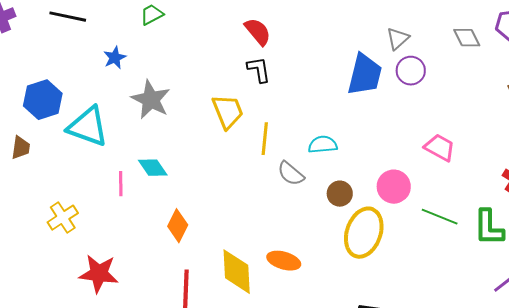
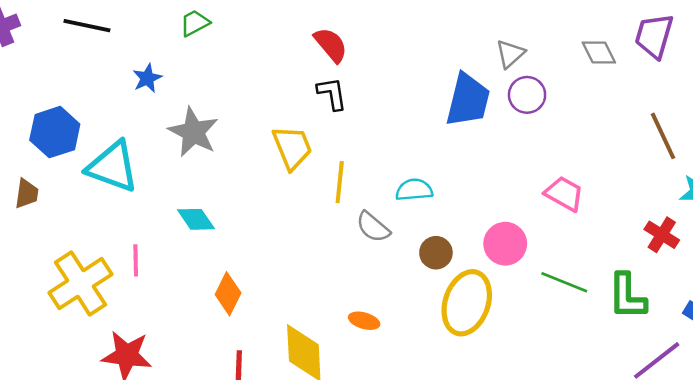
pink line: (121, 184) -> (136, 260), moved
yellow cross: (63, 218) -> (81, 283), size x1.6
orange ellipse: (284, 261) -> (364, 321), moved, size x0.7

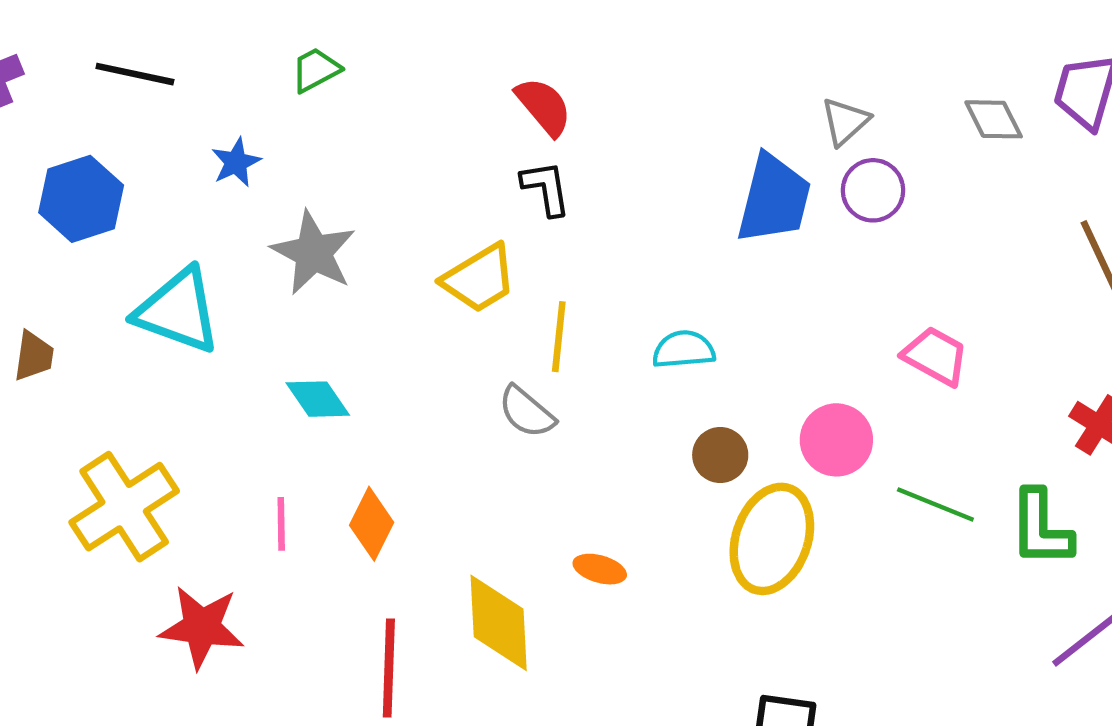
blue hexagon: (55, 132) -> (81, 199), moved
yellow trapezoid: (292, 147) -> (479, 279), turned 81
gray semicircle: (373, 227) -> (527, 412), moved
pink line: (136, 260) -> (281, 524), moved

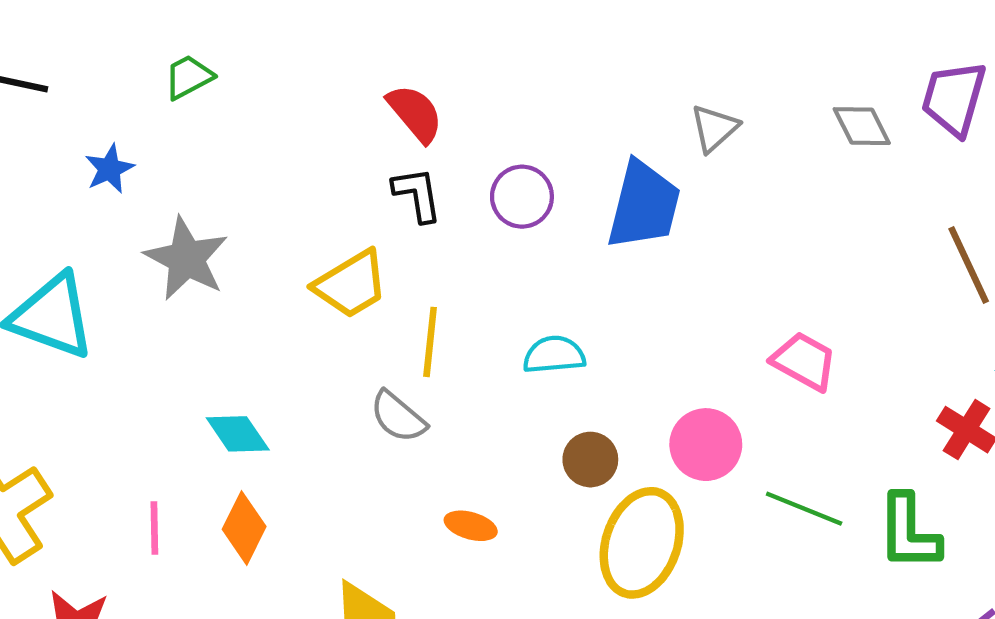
purple circle: (873, 190) -> (522, 197), moved
cyan diamond: (318, 399) -> (238, 434), moved
orange ellipse: (600, 569) -> (471, 526), moved

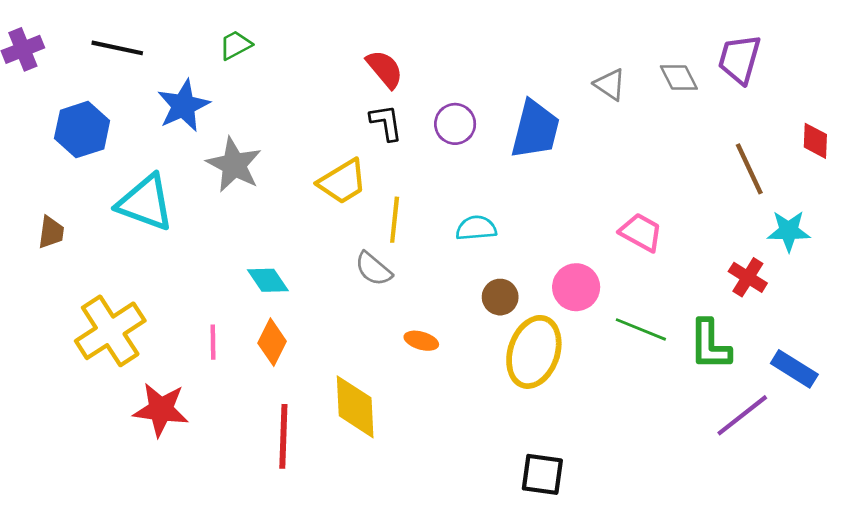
gray triangle: (714, 128) -> (610, 85), moved, turned -44
blue star: (109, 169) -> (183, 106), size x1.6

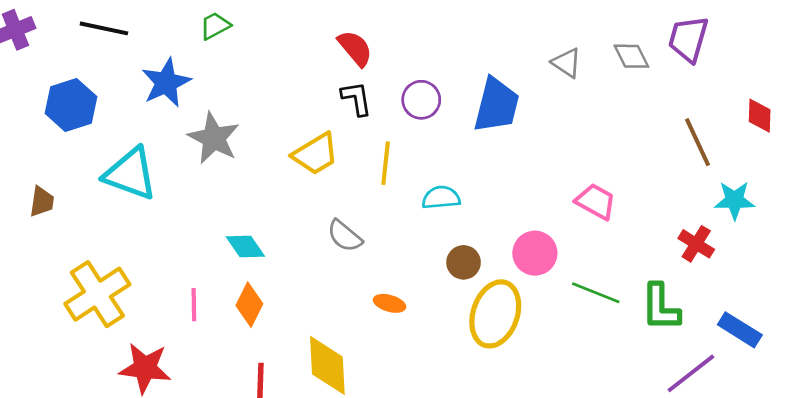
yellow line: (395, 220) -> (386, 163), moved

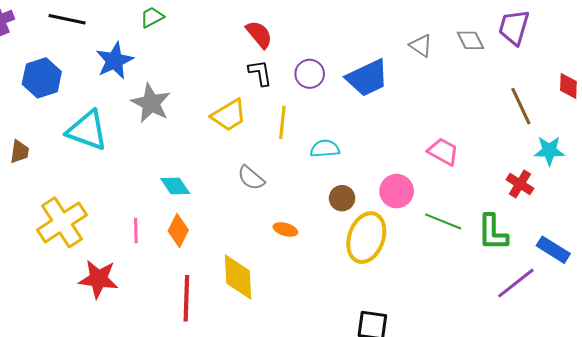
blue trapezoid: (497, 105) -> (367, 78), turned 51

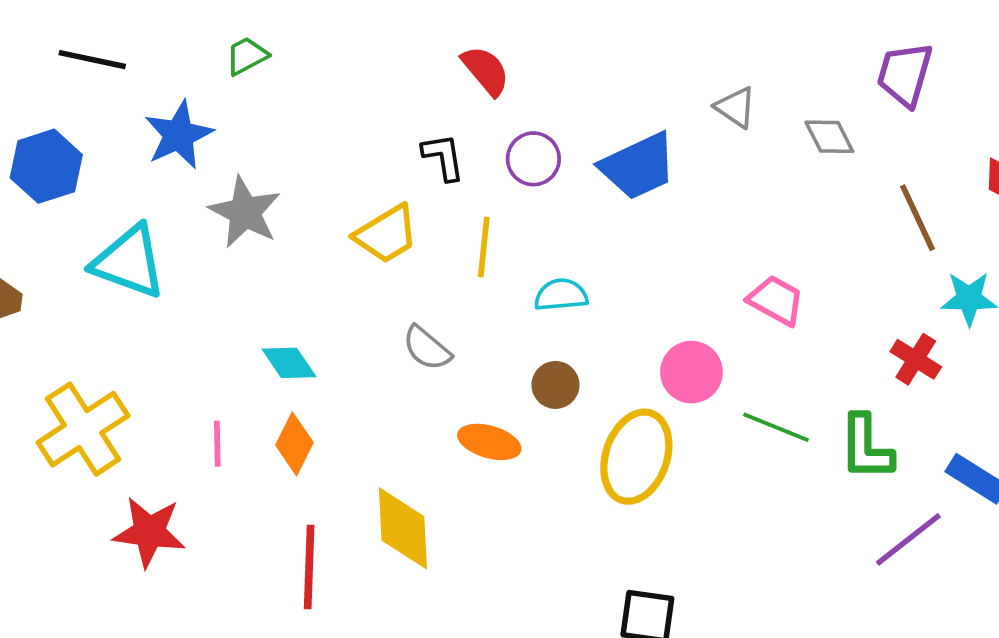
red semicircle: (259, 34) -> (486, 71), moved
gray diamond: (470, 40) -> (829, 137), moved
brown circle: (342, 198) -> (555, 385), moved
orange ellipse: (285, 229) -> (489, 442), size x1.4

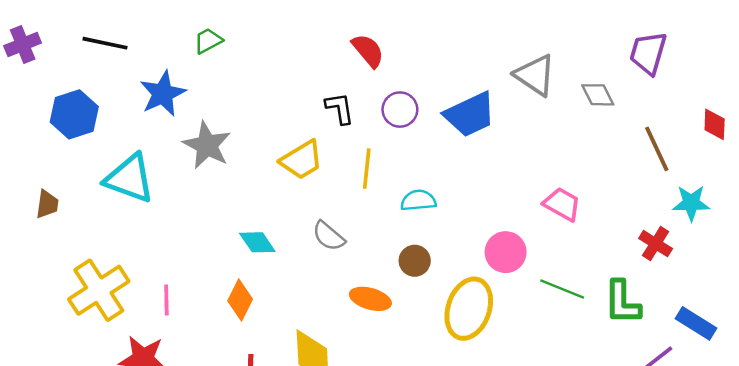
gray triangle: (736, 107) -> (535, 75), size x1.5
cyan diamond: (289, 363) -> (257, 242), moved
pink line: (217, 444) -> (166, 300), moved

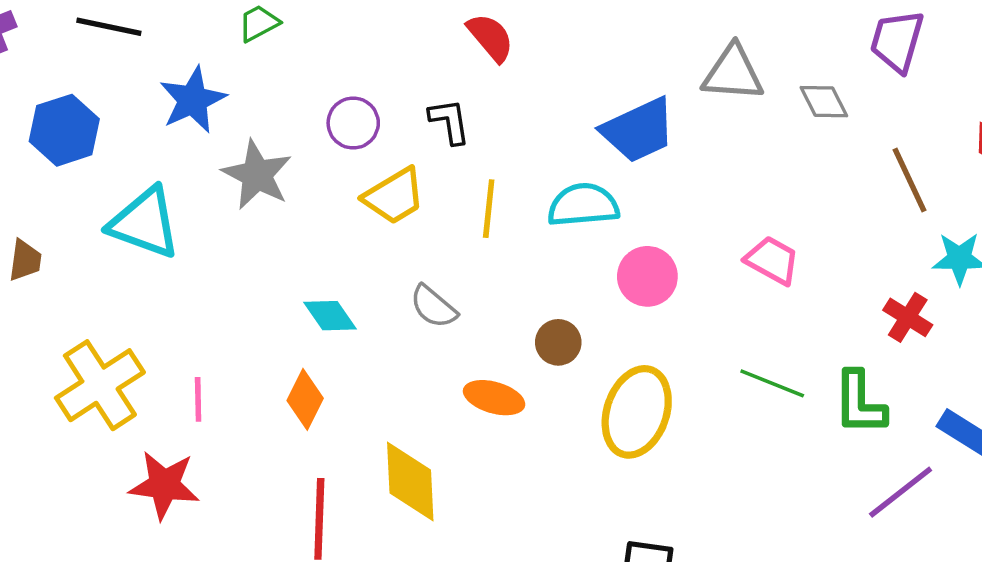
gray triangle: (535, 75) -> (733, 73), turned -30
purple circle: (400, 110) -> (353, 123), moved
cyan semicircle: (418, 201) -> (583, 205), moved, size x1.4
pink circle: (506, 252) -> (647, 276), moved

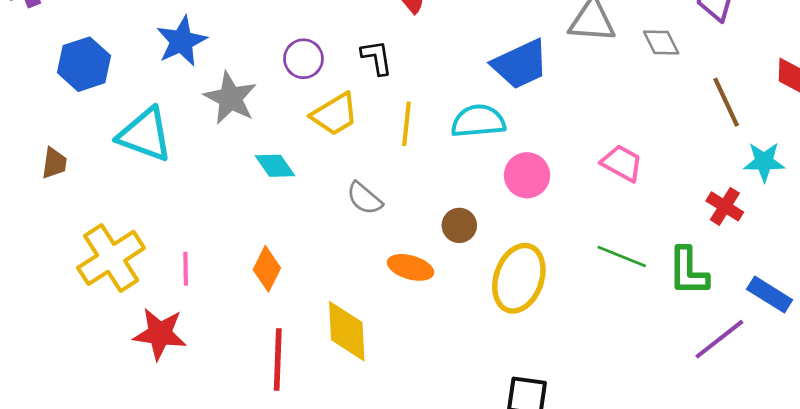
cyan diamond: (330, 316) -> (275, 166), moved

